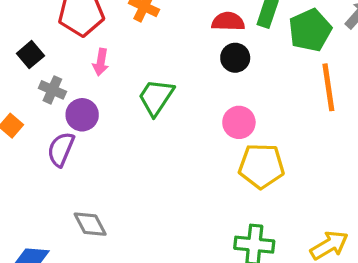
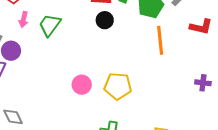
green trapezoid: (156, 97) -> (50, 25), moved
pink circle: (239, 122) -> (82, 85), moved

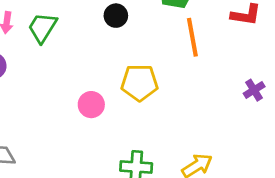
purple cross: (203, 83) -> (254, 90), turned -35
yellow pentagon: (118, 86) -> (139, 83), moved

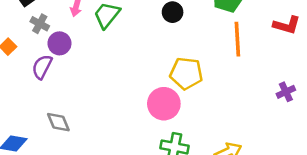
pink circle: (91, 105) -> (164, 104), moved, size x1.4

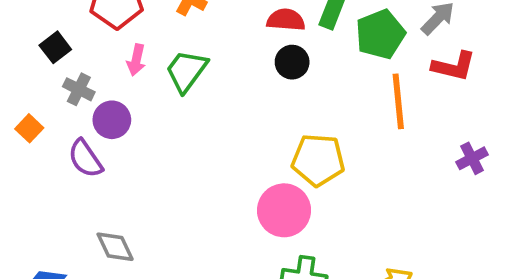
red L-shape: (287, 25) -> (454, 66), moved
purple semicircle: (42, 67) -> (85, 159), turned -60
purple cross: (286, 92) -> (472, 158), moved

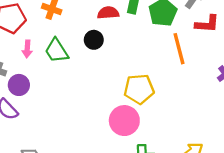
black circle: (292, 62) -> (94, 40), moved
green trapezoid: (186, 71) -> (57, 51), turned -60

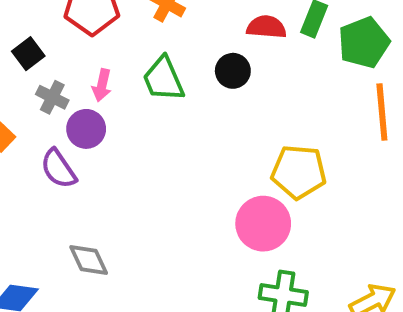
pink arrow: (27, 49) -> (102, 85), moved

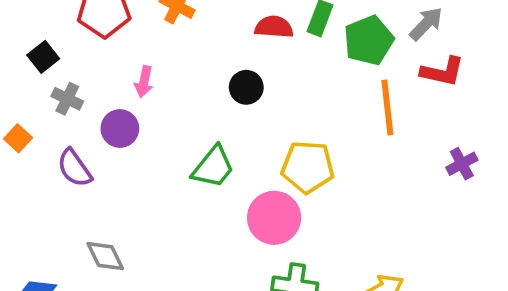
black circle: (233, 71) -> (246, 87), moved
green trapezoid: (163, 79) -> (213, 167), moved, turned -117
pink arrow: (102, 85) -> (144, 82), moved
purple circle: (86, 129) -> (120, 128), moved

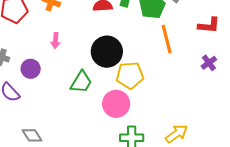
red L-shape: (443, 72) -> (209, 25), moved
pink arrow: (144, 82) -> (55, 41), moved
black circle: (246, 87) -> (107, 52), moved, size x1.8

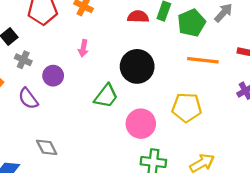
orange line: (167, 39) -> (203, 60), turned -76
yellow pentagon: (130, 75) -> (187, 107), moved

